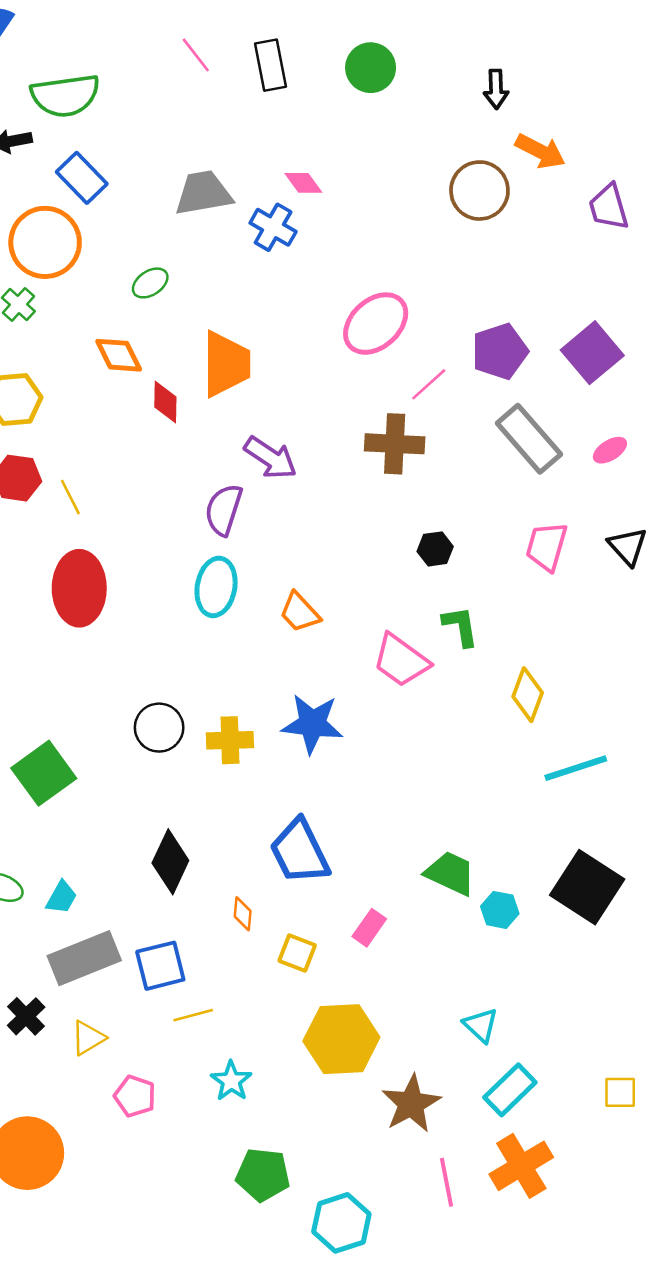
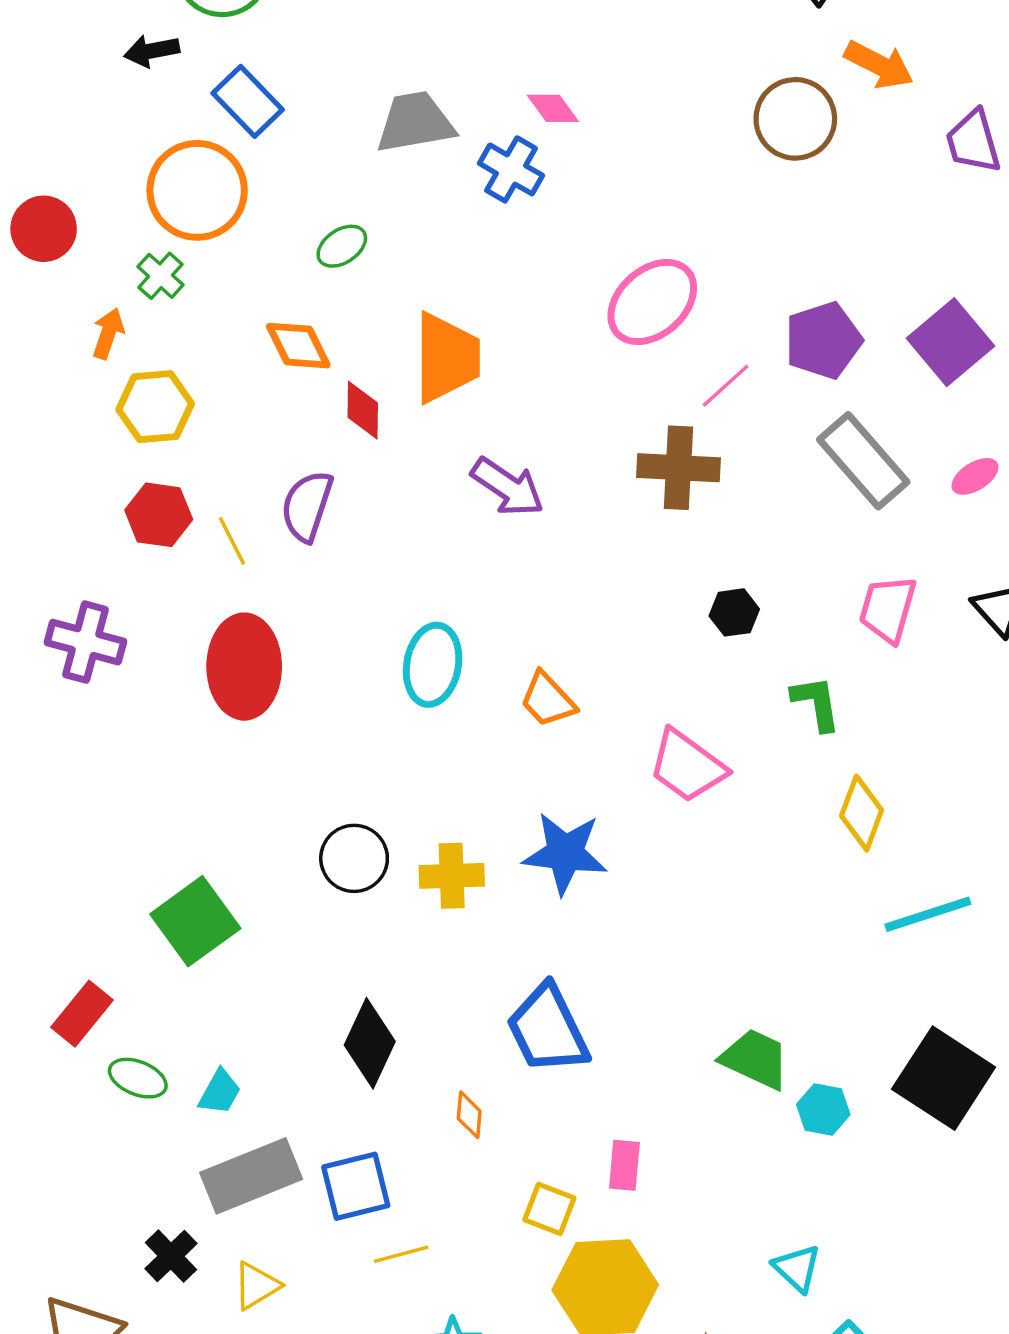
purple semicircle: (224, 510) -> (307, 506), moved
green L-shape: (460, 626) -> (816, 703), moved
pink rectangle: (369, 928) -> (624, 1165), moved, turned -30
yellow square: (297, 953) -> (549, 1209), moved

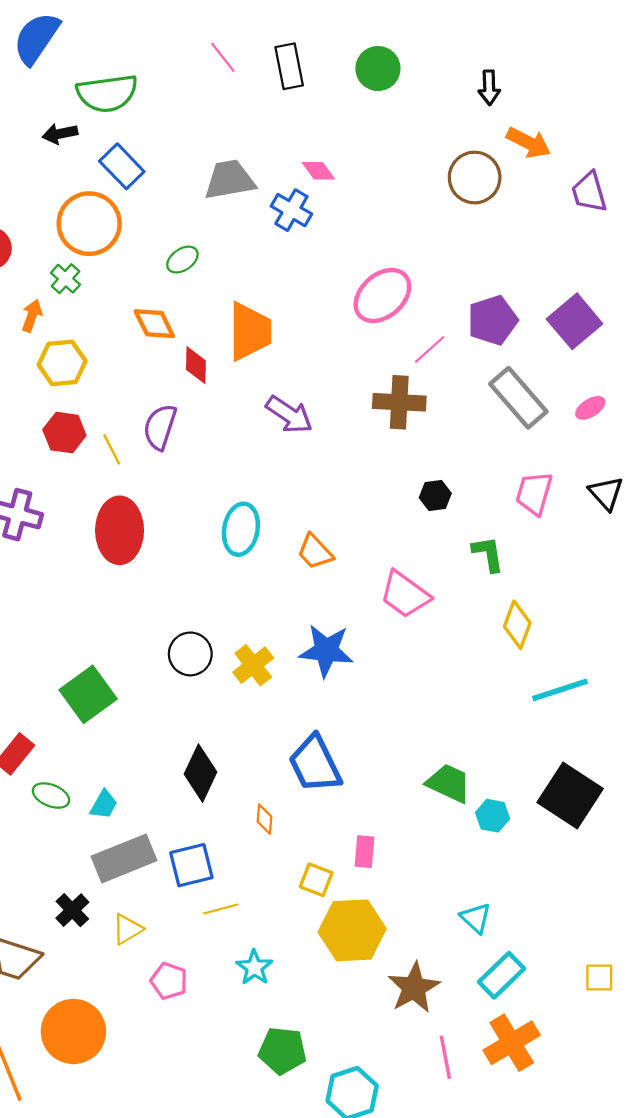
yellow cross: (452, 876) -> (253, 665), turned -36

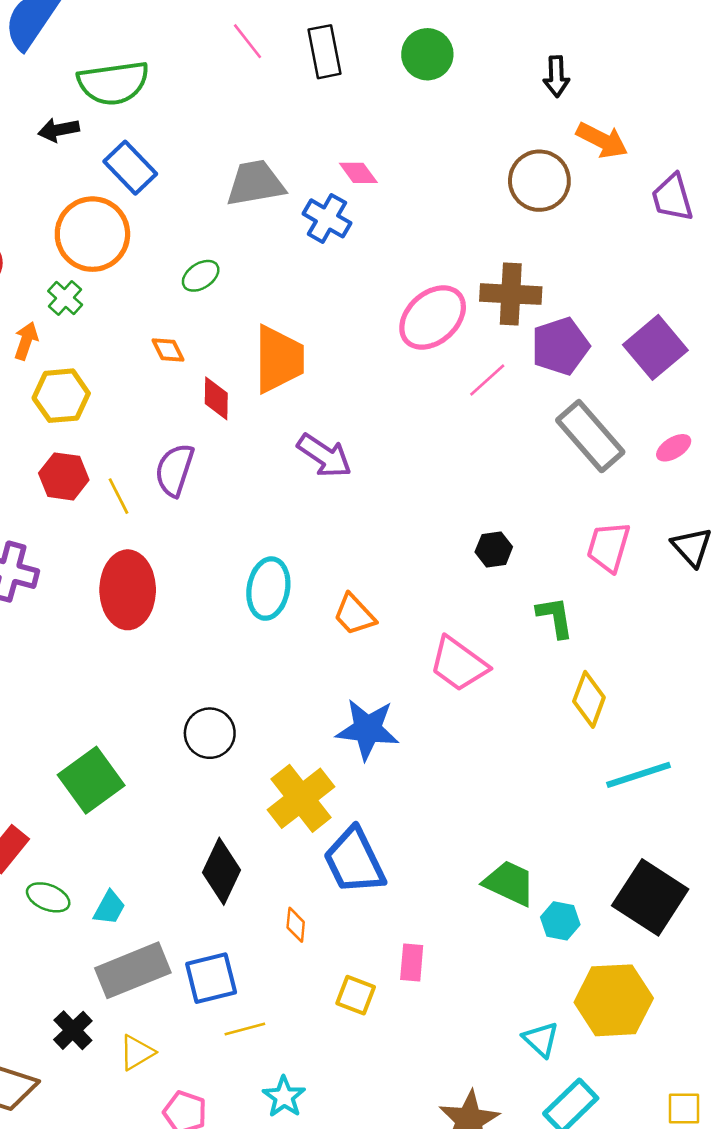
orange diamond: (154, 324) -> (168, 350), size x0.7
brown cross: (399, 402) -> (511, 294), moved
yellow cross: (253, 665) -> (301, 798), moved, size x1.4
yellow hexagon: (352, 930) -> (614, 1000), moved

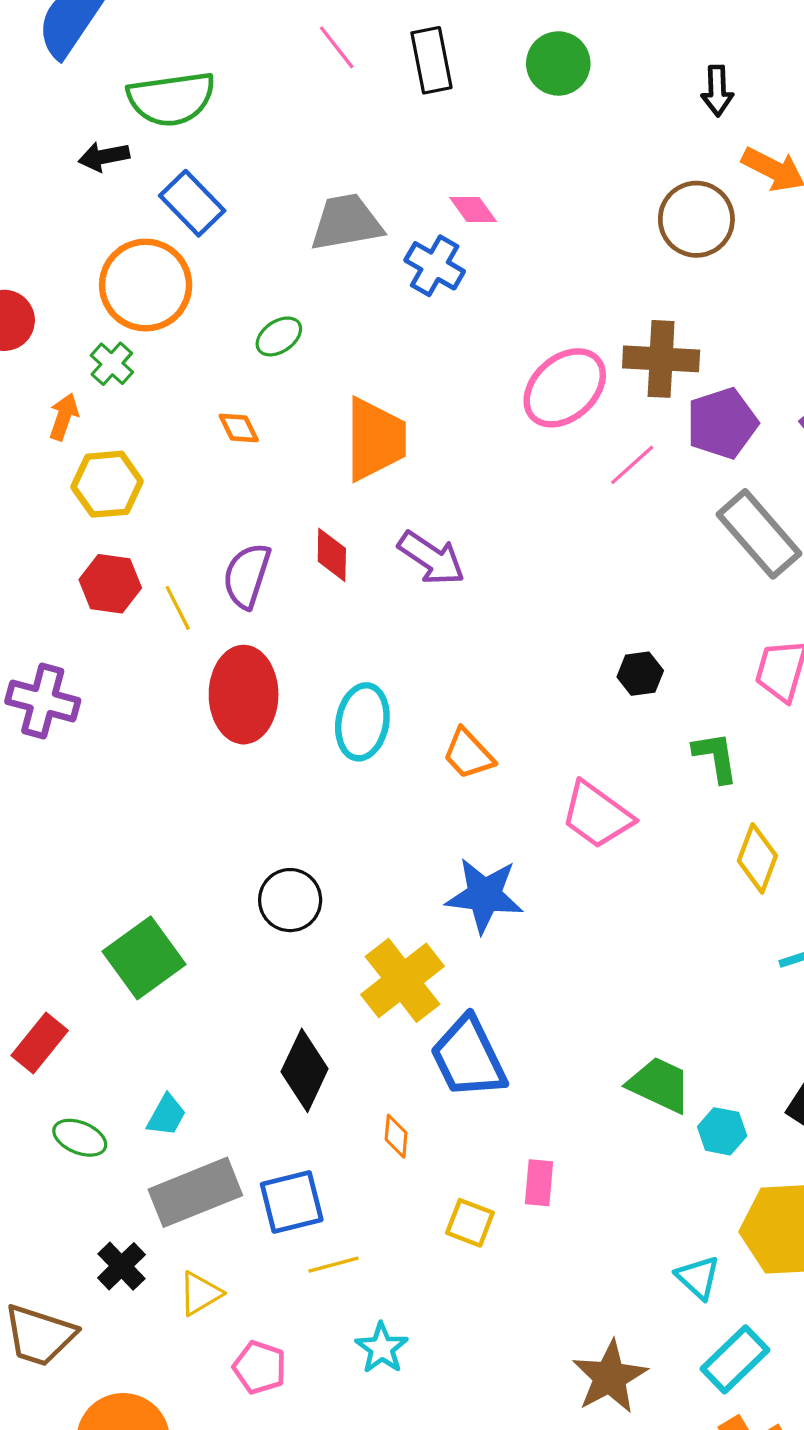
red diamond: (216, 398) -> (332, 555), moved
red ellipse: (128, 590) -> (244, 695), moved
green ellipse: (48, 897) -> (80, 1138), moved

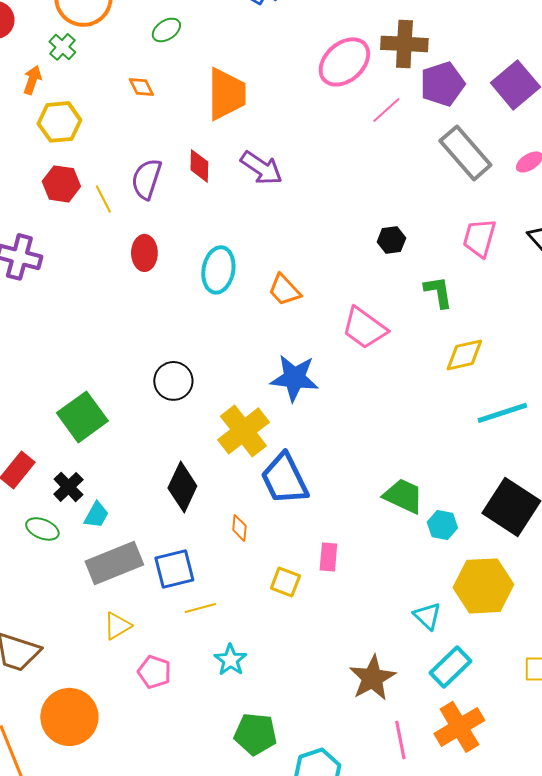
red ellipse: (244, 695) -> (144, 253), size x0.6
yellow diamond: (757, 858) -> (464, 355), turned 57
black cross: (121, 1266) -> (68, 487), moved

